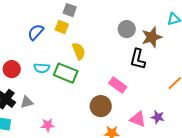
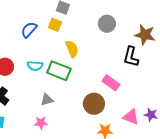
gray circle: (127, 29) -> (107, 24), moved
brown star: (152, 37) -> (145, 35), turned 30
gray triangle: (27, 102) -> (47, 100), moved

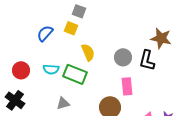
gray circle: (107, 24) -> (123, 57), moved
pink rectangle: (111, 83) -> (127, 86), turned 48

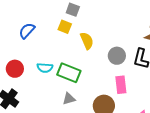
blue semicircle: (45, 33) -> (27, 31), moved
yellow semicircle: (88, 52) -> (87, 41), moved
gray triangle: (63, 103) -> (69, 99), moved

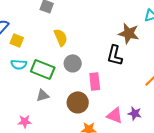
yellow square: (65, 27) -> (17, 40), moved
gray circle: (117, 56) -> (73, 63), moved

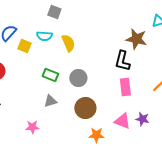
gray circle: (73, 63) -> (78, 78), moved
cyan semicircle: (19, 64) -> (44, 36), moved
green rectangle: (43, 69) -> (50, 75), size x0.7
pink rectangle: (95, 81) -> (125, 87), moved

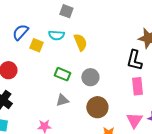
pink triangle: (122, 121) -> (134, 120), turned 42

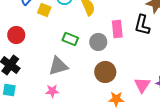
pink rectangle: (137, 86) -> (117, 29), moved
gray triangle: (62, 100) -> (58, 66), moved, size x1.5

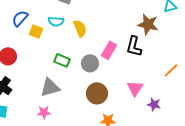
pink rectangle: (117, 29) -> (109, 50), turned 36
pink triangle: (142, 85) -> (135, 88), moved

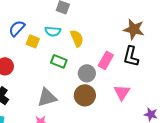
brown star: (148, 24) -> (134, 29), moved
green rectangle: (62, 60) -> (59, 61), moved
pink triangle: (135, 88) -> (122, 92), moved
brown circle: (97, 93) -> (85, 95), moved

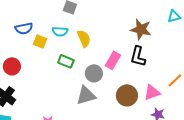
blue semicircle: (17, 28) -> (24, 28), turned -144
pink triangle: (122, 92) -> (152, 92), moved, turned 36
brown circle: (85, 95) -> (127, 95), moved
gray triangle: (47, 97) -> (86, 95), moved

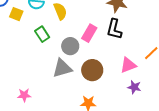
green rectangle: (66, 61) -> (42, 34), turned 35
brown circle: (127, 95) -> (92, 70), moved

